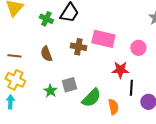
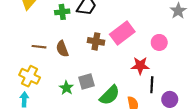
green cross: (46, 19) -> (62, 12), turned -32
pink rectangle: (103, 39) -> (122, 33), turned -50
brown line: (14, 56) -> (39, 47), moved

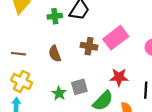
brown line: (39, 47) -> (18, 54), moved
red star: (140, 66) -> (119, 77), moved

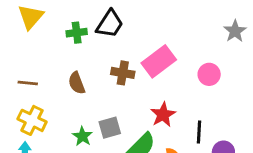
red star: (119, 77) -> (163, 115), turned -30

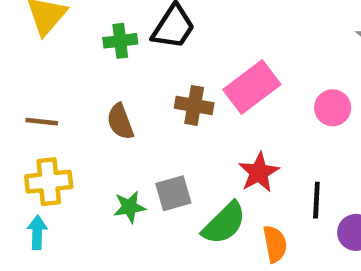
yellow cross: (32, 120) -> (49, 182), turned -32
green star: (82, 136) -> (130, 207), turned 30

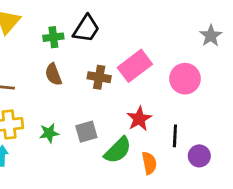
pink circle: (333, 108) -> (185, 79), size x1.4
brown semicircle: (120, 122) -> (53, 74), moved
green star: (130, 207) -> (49, 133), moved

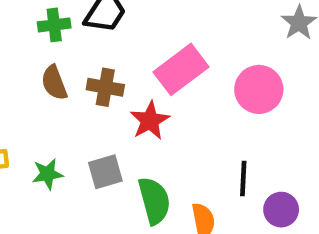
brown cross: (99, 77) -> (105, 87), moved
red star: (139, 119) -> (150, 121), moved
green semicircle: (118, 150) -> (154, 201), turned -60

